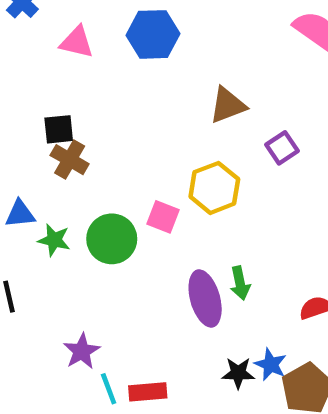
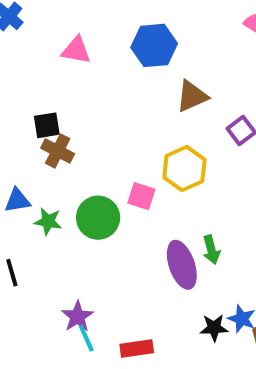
blue hexagon: (153, 34) -> (154, 45), moved
pink triangle: (77, 42) -> (76, 50), moved
cyan line: (109, 389) -> (86, 338), moved

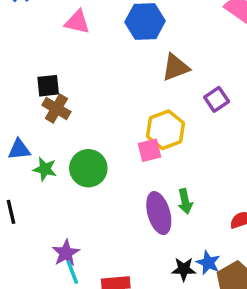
pink square: (141, 196) -> (150, 150), moved, turned -35

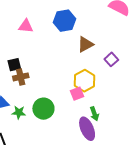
brown cross: (56, 108) -> (21, 77), turned -35
green arrow: (185, 201) -> (94, 114), moved

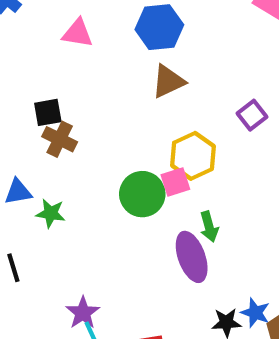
brown triangle: (85, 44) -> (168, 81), moved
brown cross: (21, 77) -> (60, 139), turned 35
green circle: (43, 109) -> (142, 194), moved

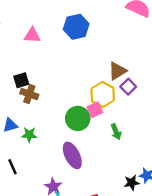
brown triangle: (168, 81) -> (117, 71), moved
purple square: (252, 115) -> (128, 87), moved
purple ellipse: (192, 257) -> (72, 155), moved

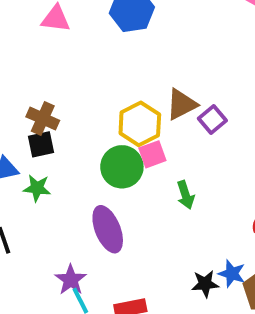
brown triangle: (117, 71) -> (182, 104), moved
black square: (21, 80) -> (41, 144), moved
yellow hexagon: (103, 94) -> (140, 124), moved

